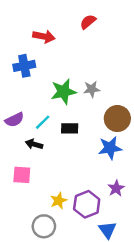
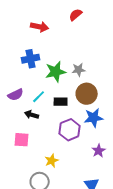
blue cross: (24, 66) -> (31, 59), moved
brown circle: (117, 119) -> (87, 94), moved
purple hexagon: (87, 204) -> (70, 130), moved

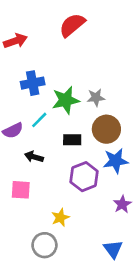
red semicircle: (76, 15) -> (72, 25), moved, size x1.5
red arrow: (40, 27) -> (15, 41), moved, turned -30
cyan line: (39, 97) -> (39, 120), moved

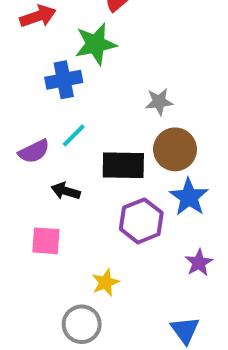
green star: (66, 100) -> (96, 44), moved
black rectangle: (72, 140) -> (123, 165), size x1.5
blue star: (116, 161) -> (189, 197), turned -30

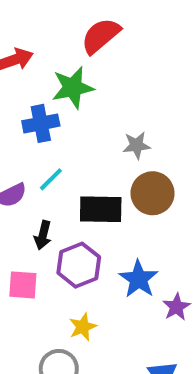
black arrow: (66, 191) -> (43, 235), turned -92
blue star: (189, 197) -> (139, 279), moved
purple hexagon: (141, 221) -> (79, 265), moved

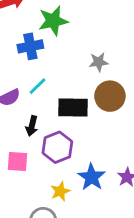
blue star: (139, 279) -> (91, 177), moved

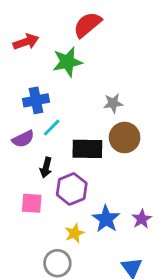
blue cross: (30, 46) -> (36, 100), moved

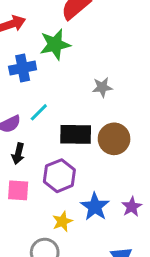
blue cross: (36, 100) -> (23, 68), moved
brown circle: (125, 138) -> (114, 139), moved
black arrow: (46, 168) -> (18, 154), moved

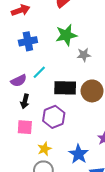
green star: (55, 44) -> (66, 35), moved
blue star: (95, 207) -> (79, 154), moved
yellow star: (62, 221) -> (44, 149), moved

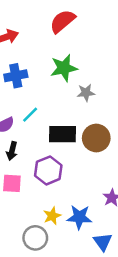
yellow star: (44, 149) -> (52, 216), moved
blue star: (79, 154) -> (79, 217), turned -30

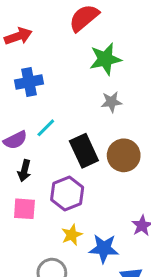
green star: (64, 68) -> (105, 59), moved
black rectangle: (63, 134) -> (84, 151), turned 64
yellow star: (52, 216) -> (72, 235), moved

